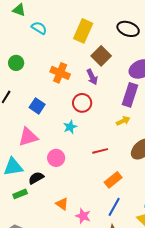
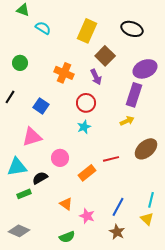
cyan star: (70, 127) -> (84, 127), moved
red line: (100, 151) -> (111, 159), moved
orange rectangle: (113, 180) -> (87, 173), moved

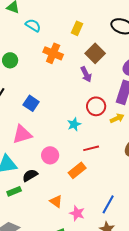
yellow rectangle: (87, 31) -> (77, 28), size x0.6
orange cross: (64, 73) -> (53, 53), moved
red circle: (86, 103) -> (96, 106), moved
red line: (111, 159) -> (91, 148), moved

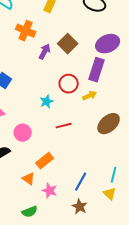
brown square: (95, 53) -> (68, 44), moved
purple arrow: (86, 74) -> (45, 52), moved, turned -126
orange rectangle: (77, 170) -> (45, 161), moved

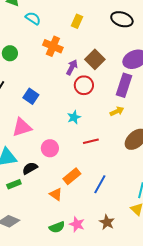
red circle: (69, 84) -> (84, 85), moved
blue line: (81, 182) -> (100, 184), moved
pink star: (50, 191) -> (77, 224), moved

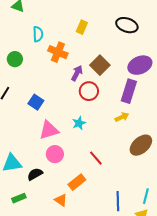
cyan semicircle: (33, 18) -> (38, 34), moved, turned 56
pink triangle: (22, 127) -> (49, 130), moved
red line: (91, 141) -> (96, 158), moved, turned 63
green rectangle: (14, 184) -> (19, 198), moved
blue line: (100, 184) -> (118, 201), moved, turned -30

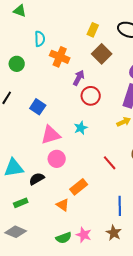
yellow rectangle: (82, 27) -> (93, 30), moved
brown square: (100, 65) -> (102, 54), moved
red line: (96, 158) -> (110, 163), moved

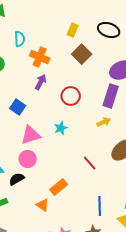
purple arrow: (79, 78) -> (41, 82), moved
pink circle: (57, 159) -> (28, 159), moved

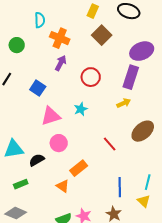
pink circle: (28, 159) -> (59, 143), moved

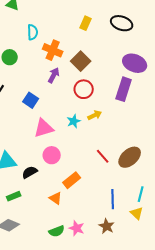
brown square: (102, 35) -> (81, 61), moved
purple ellipse: (142, 51) -> (135, 63), turned 45
yellow arrow: (124, 103) -> (95, 115), moved
brown ellipse: (143, 131) -> (130, 157), moved

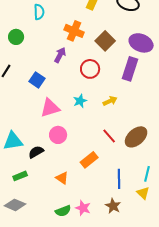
orange cross: (53, 50) -> (74, 31), moved
brown square: (81, 61) -> (105, 41), moved
yellow arrow: (95, 115) -> (110, 101), moved
orange rectangle: (72, 180) -> (89, 160), moved

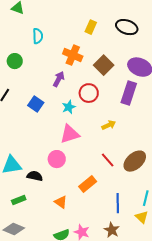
cyan star: (80, 101) -> (69, 107), moved
pink triangle: (50, 108) -> (70, 134), moved
black semicircle: (36, 152) -> (35, 176), turned 42

